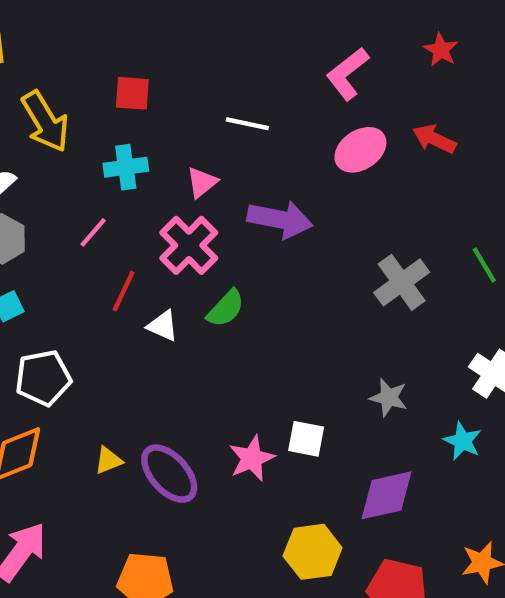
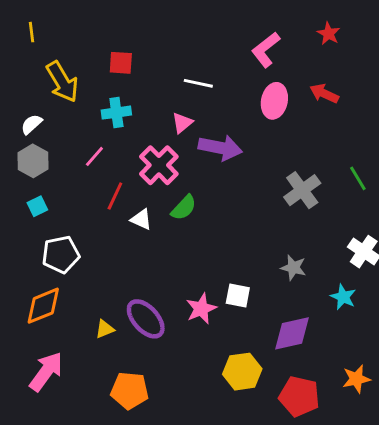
pink ellipse: (360, 150) -> (274, 101), turned -44
pink triangle: (202, 182) -> (182, 123), moved
yellow triangle: (108, 461) -> (105, 329), moved

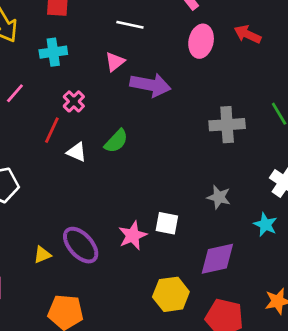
pink line: (94, 156) -> (15, 93), moved
pink cross: (159, 165) -> (74, 101), moved, size x0.6
gray cross: (302, 190) -> (227, 125), turned 32

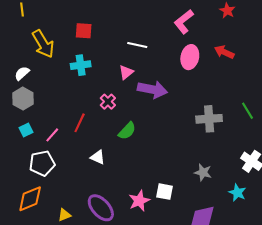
pink line: (15, 93) -> (52, 135), moved
pink cross: (74, 101) -> (108, 102), moved
white triangle: (77, 152) -> (98, 157), moved
yellow triangle: (42, 255) -> (64, 215), moved

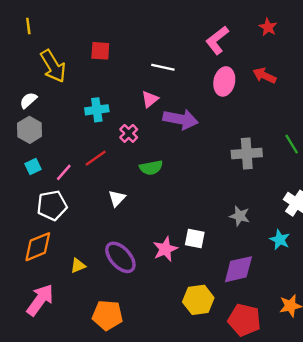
cyan cross: (81, 65) -> (97, 110), moved
red line: (80, 123) -> (96, 158), turned 30
green semicircle: (127, 131) -> (151, 168), turned 36
white triangle: (98, 157) -> (117, 198), turned 49

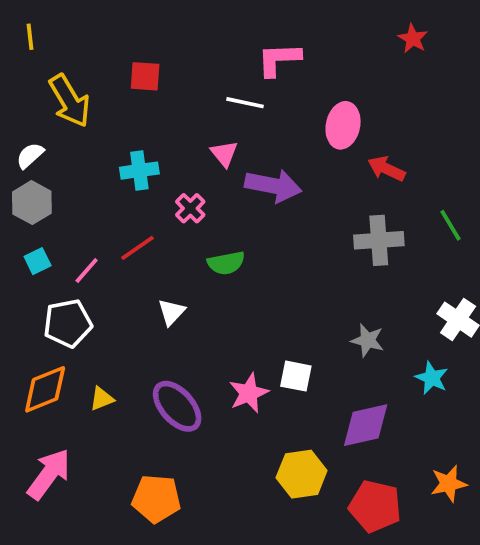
pink L-shape: (217, 40) -> (279, 59), moved, turned 36
red arrow: (264, 76) -> (386, 169), moved
pink triangle: (150, 99) -> (224, 154), turned -30
yellow triangle: (78, 266) -> (102, 399), moved

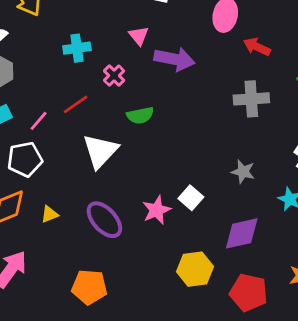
white triangle: (171, 312) -> (100, 151), size x1.8
white square: (296, 376) -> (191, 198), turned 30

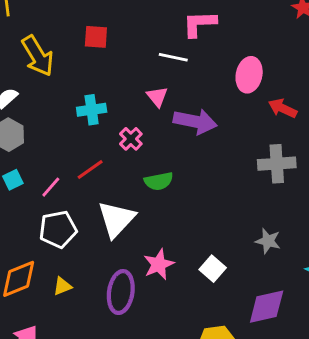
white pentagon: (25, 159) -> (58, 229), moved
pink star: (157, 210) -> (159, 264), moved
purple ellipse: (104, 220) -> (121, 292), turned 51

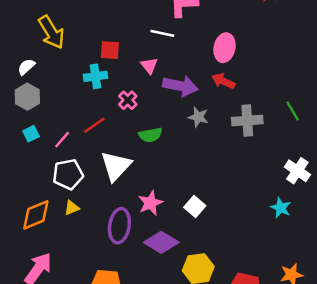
red square: (96, 37) -> (110, 50), moved
red arrow: (283, 108) -> (223, 81), moved
gray star: (268, 241) -> (198, 117), moved
yellow triangle: (62, 286) -> (72, 208), moved
purple diamond: (267, 307) -> (161, 242), moved, turned 44

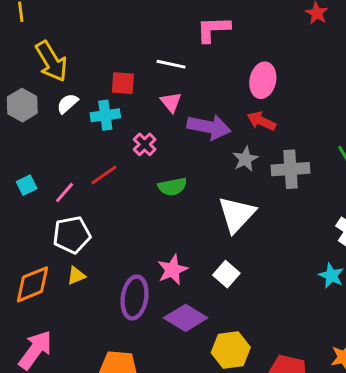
white line: (162, 33) -> (171, 64), moved
white semicircle: (26, 67) -> (67, 104), moved
gray hexagon: (27, 97) -> (22, 105), moved
gray star: (198, 117) -> (245, 159), moved, turned 30
white triangle: (116, 166) -> (237, 214), moved

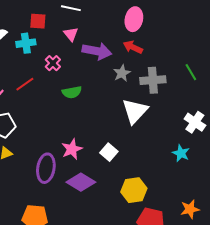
white triangle: (237, 214) -> (135, 111), moved
yellow hexagon: (231, 350) -> (134, 190), moved

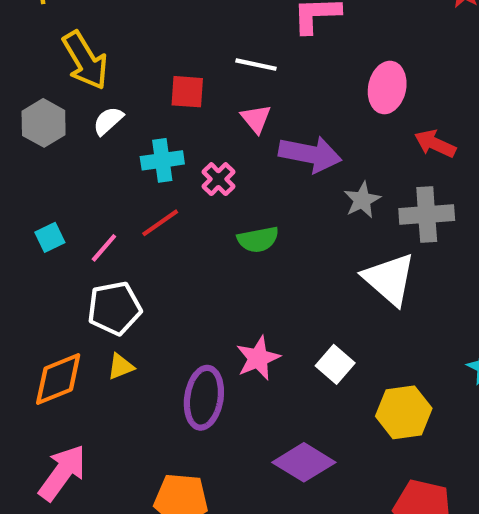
cyan cross: (26, 43) -> (162, 160), moved
red arrow: (133, 47) -> (435, 144), moved
white triangle: (135, 111) -> (389, 279), turned -32
purple diamond: (81, 182) -> (304, 462), moved
yellow hexagon: (134, 190) -> (404, 412), moved

